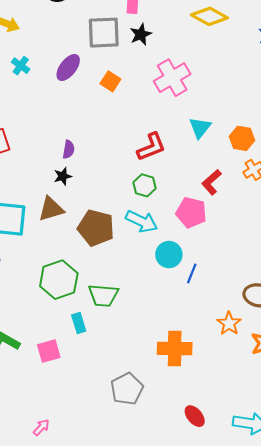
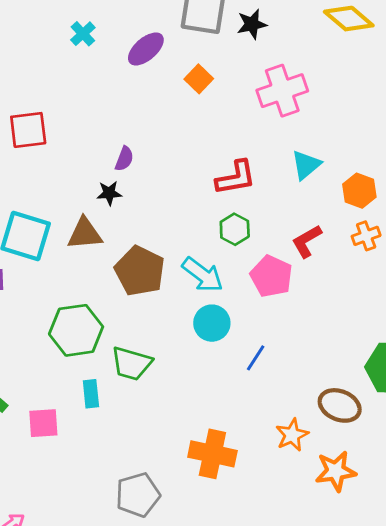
green hexagon: (144, 185) -> (235, 229), moved
cyan circle: (169, 255) -> (212, 323), moved

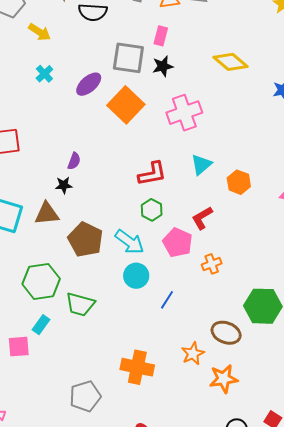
orange square: (199, 79) -> (126, 105), size x1.8
orange cross: (366, 236) -> (212, 264), moved
cyan rectangle: (91, 394) -> (41, 325), moved, turned 42

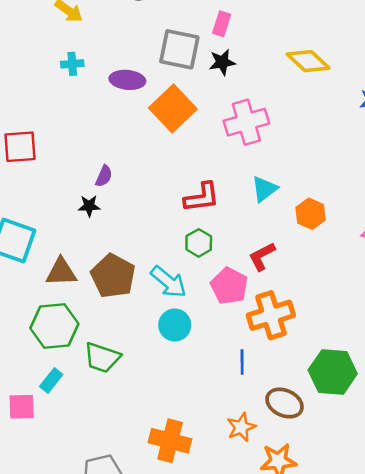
cyan cross: (44, 74) -> (72, 64), turned 36
purple ellipse: (89, 84) -> (127, 80), turned 44
brown triangle: (47, 214) -> (61, 272), moved
orange cross: (212, 264) -> (271, 315), size x1.8
blue line: (167, 300) -> (242, 362), moved, turned -36

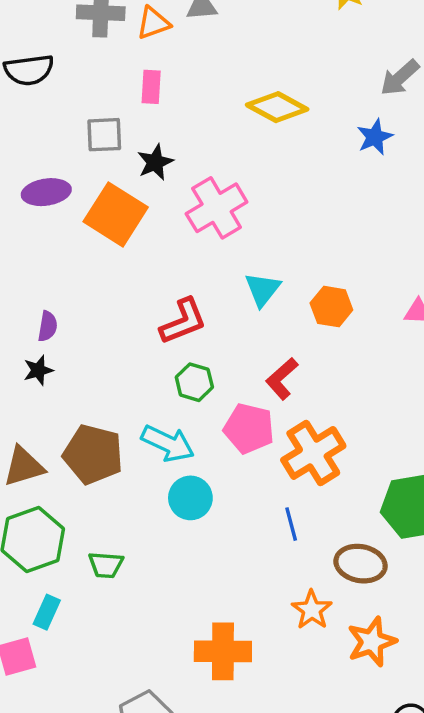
gray square: (179, 49) -> (104, 135), size x0.7
black star: (222, 62) -> (155, 162), moved
green trapezoid: (102, 358) -> (106, 565), size x0.7

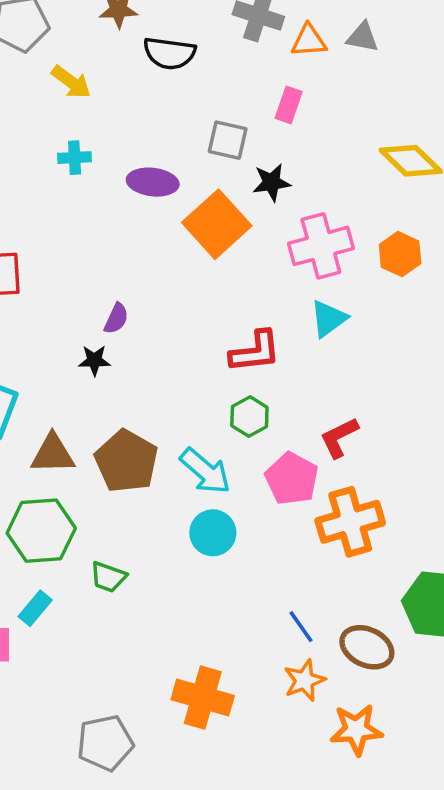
cyan triangle: (263, 289) -> (329, 319), moved
orange hexagon: (331, 307) -> (400, 254), moved
blue line: (291, 524) -> (301, 627), moved, turned -36

